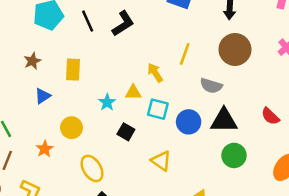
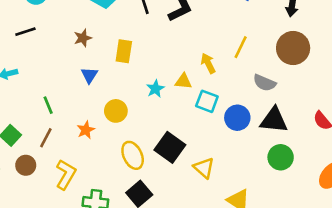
blue triangle: (43, 96) -> (89, 75), turned -30
black square: (126, 132) -> (170, 147), moved, size x1.6
yellow triangle: (161, 161) -> (204, 168), moved

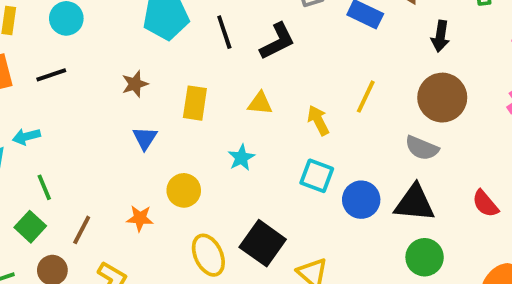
yellow triangle: (183, 81) -> (260, 103), moved
gray semicircle: (265, 83) -> (422, 148), moved
green line: (48, 105) -> (44, 187), moved
orange star: (86, 130) -> (140, 218), turned 30

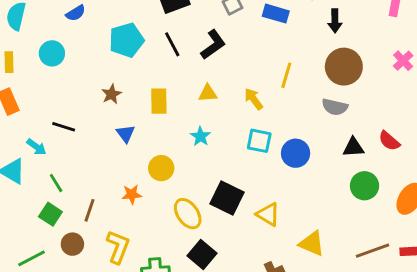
black line: (51, 75) -> (64, 127), moved, turned 45
cyan arrow: (26, 136) -> (36, 147), turned -120
black triangle: (415, 203) -> (353, 147), moved, size x0.7
green circle: (425, 257) -> (364, 186), moved

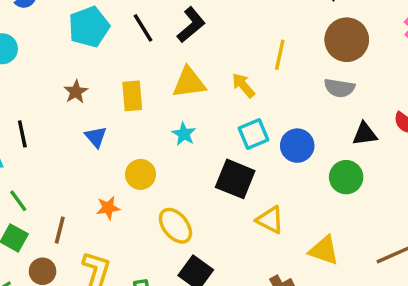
yellow triangle: (208, 93) -> (189, 83), size x1.5
black line: (64, 127) -> (22, 134), turned 65
cyan square: (259, 141) -> (253, 134), turned -30
green circle: (364, 186) -> (346, 177), moved
black square: (227, 198) -> (235, 179), moved

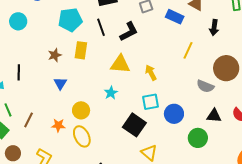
brown circle: (347, 40) -> (226, 68), moved
yellow line: (280, 55) -> (188, 50), moved
yellow rectangle: (132, 96) -> (81, 50), moved
yellow ellipse: (175, 226) -> (82, 136), moved
brown line: (60, 230) -> (29, 120), moved

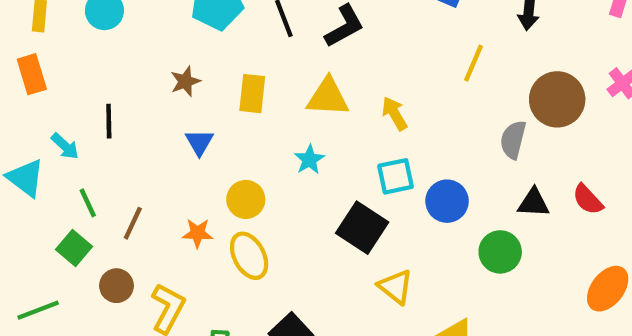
yellow rectangle: (81, 50) -> (252, 94), moved
gray semicircle: (205, 86) -> (513, 140), turned 84
brown circle: (13, 153) -> (116, 286), moved

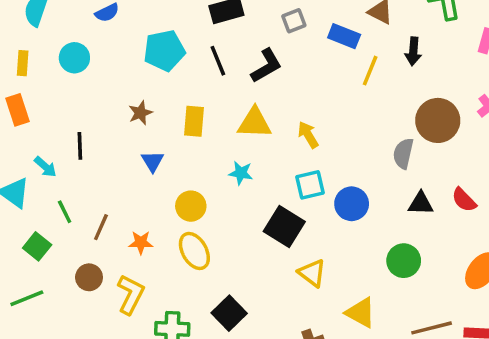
yellow line: (473, 63) -> (370, 71), moved
cyan star: (309, 160) -> (241, 173), turned -30
orange star: (198, 233) -> (141, 243), moved
green square: (74, 248) -> (37, 246), moved
green circle: (500, 252) -> (404, 261), moved

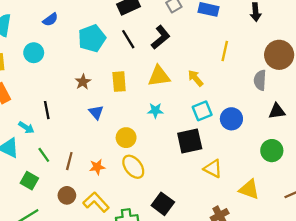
yellow line: (370, 71) -> (225, 51), moved
black square: (284, 226) -> (190, 141), turned -35
yellow L-shape: (131, 294) -> (96, 202), turned -60

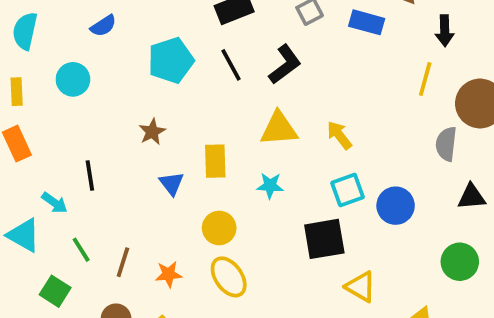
yellow line: (225, 51) -> (425, 79), moved
yellow rectangle: (119, 82) -> (215, 161), moved

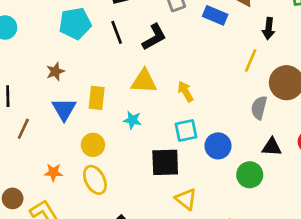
blue triangle: (172, 183) -> (64, 109), size x1.4
brown line: (123, 262) -> (23, 129), moved
green circle: (460, 262) -> (250, 175), moved

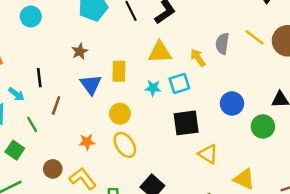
yellow line: (251, 60) -> (255, 37), moved, turned -70
gray semicircle: (259, 108) -> (222, 44), moved
cyan square: (186, 131) -> (179, 83), moved

